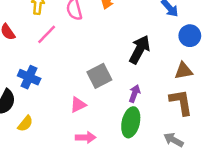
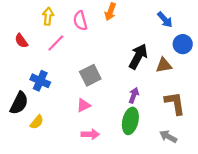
brown triangle: (184, 71) -> (164, 65), moved
gray square: (99, 76) -> (90, 75), moved

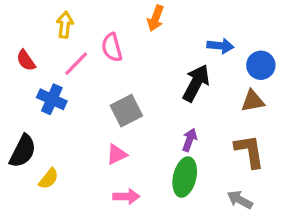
blue arrow: (165, 20) -> (220, 46), moved, turned -42
pink semicircle: (80, 21) -> (112, 47), moved
brown triangle: (164, 65) -> (253, 101), moved
blue cross: (40, 81) -> (52, 99), moved

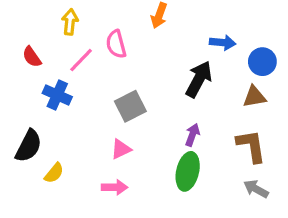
pink arrow: (126, 196) -> (114, 187), moved
gray arrow: (240, 200) -> (256, 189), moved

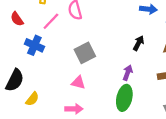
black arrow: (199, 79) -> (139, 43), moved, size x0.6
pink triangle: (121, 149) -> (78, 83), turned 40

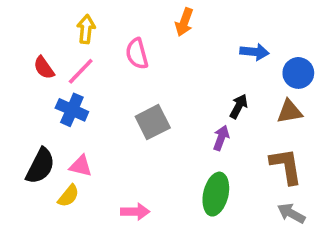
pink line: (51, 21) -> (81, 71), moved
purple arrow: (128, 73) -> (221, 138), moved
pink triangle: (78, 83) -> (81, 166), moved

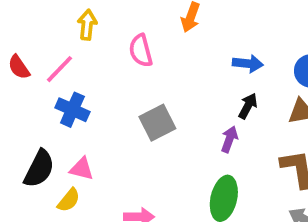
blue arrow: (254, 52) -> (248, 64), moved
red semicircle: (44, 68) -> (19, 67), moved
pink line: (81, 71) -> (59, 69), moved

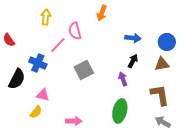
pink line: (59, 69) -> (58, 45), moved
purple arrow: (229, 139) -> (123, 79), turned -40
black semicircle: (39, 169) -> (17, 79), moved

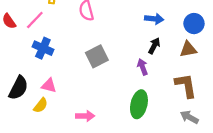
pink line: (58, 45) -> (35, 20), moved
black semicircle: (17, 79) -> (18, 88), moved

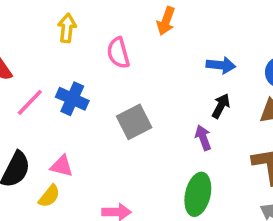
pink line: (35, 20) -> (30, 102), moved
blue cross: (43, 48) -> (72, 99), moved

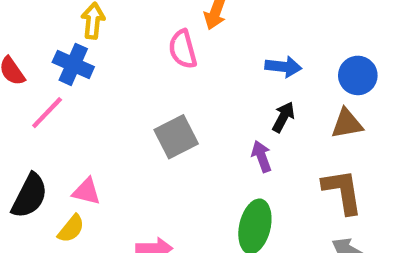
pink semicircle: (118, 53) -> (183, 49), moved
blue cross: (72, 99) -> (73, 64), moved

